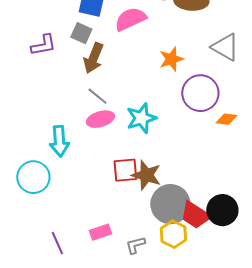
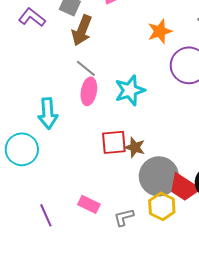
purple L-shape: (43, 45) -> (32, 17), turned -132
pink ellipse: (100, 119) -> (89, 91), turned -64
brown star: (146, 175) -> (135, 147), size x0.7
pink rectangle: (100, 232) -> (89, 204), turned 45

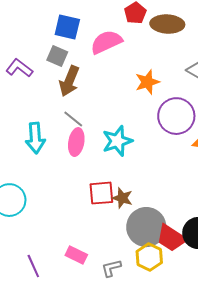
cyan arrow: (48, 113) -> (35, 138), moved

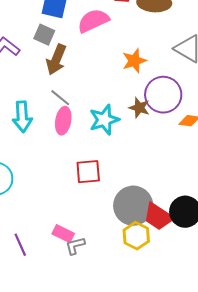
brown star: (122, 198) -> (139, 108), moved
gray L-shape: (111, 268) -> (75, 246), moved

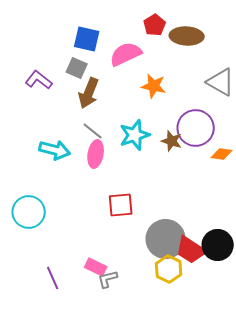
orange star: (134, 61) -> (154, 86), moved, turned 30
cyan arrow: (22, 117) -> (55, 150), turned -72
cyan star: (104, 120) -> (135, 135), moved

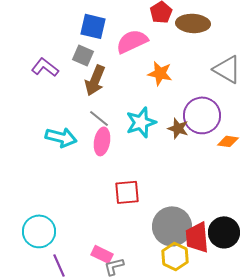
cyan circle: (29, 212) -> (39, 231), moved
red trapezoid: (191, 250) -> (197, 237), turned 52

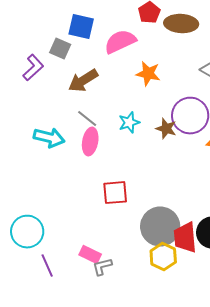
gray square: (83, 55) -> (60, 49), moved
purple L-shape: (45, 67) -> (33, 68), turned 100
brown arrow: (95, 80) -> (83, 81), turned 36
cyan star: (141, 122) -> (129, 123), size x0.7

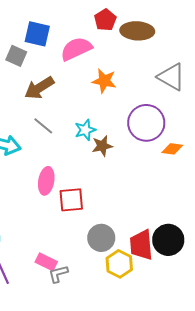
brown star: (166, 129) -> (102, 146), moved, turned -30
pink ellipse: (90, 142) -> (46, 181), moved
gray circle: (160, 227) -> (101, 238), moved, size x0.7

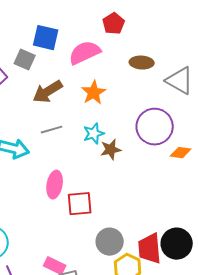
brown ellipse: (137, 31) -> (142, 63), moved, size x0.7
orange star: (104, 81) -> (94, 93), moved, turned 30
gray line: (43, 126) -> (52, 130), turned -55

